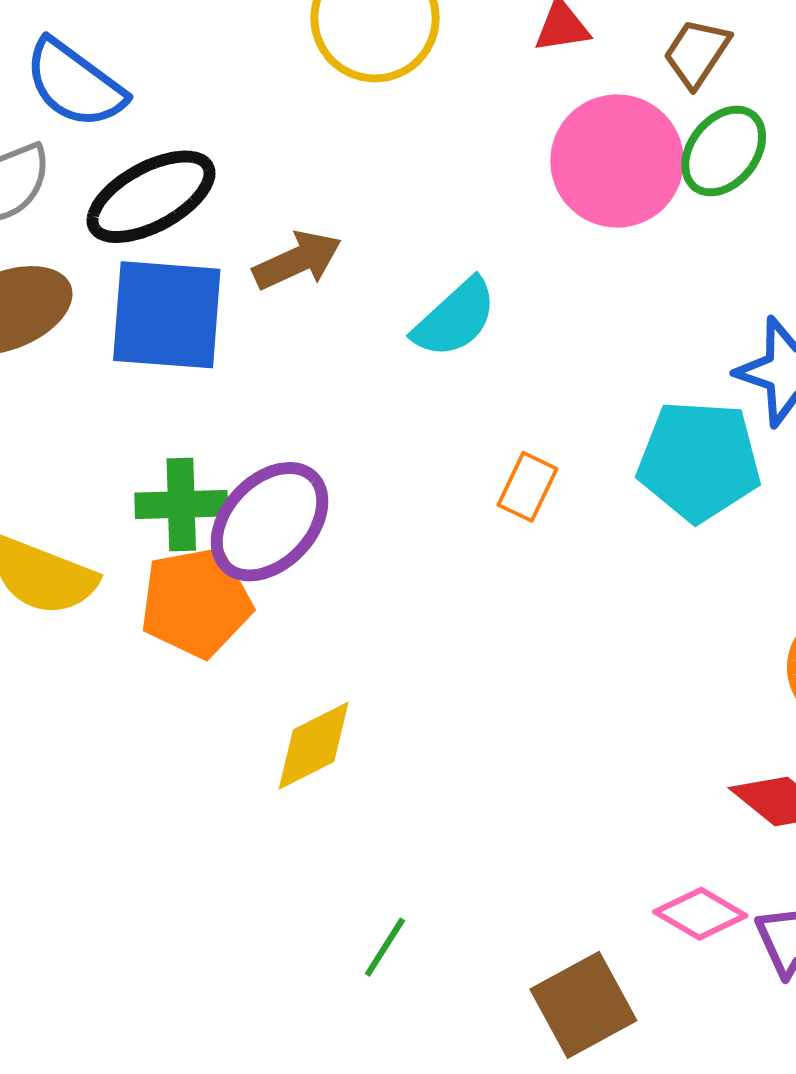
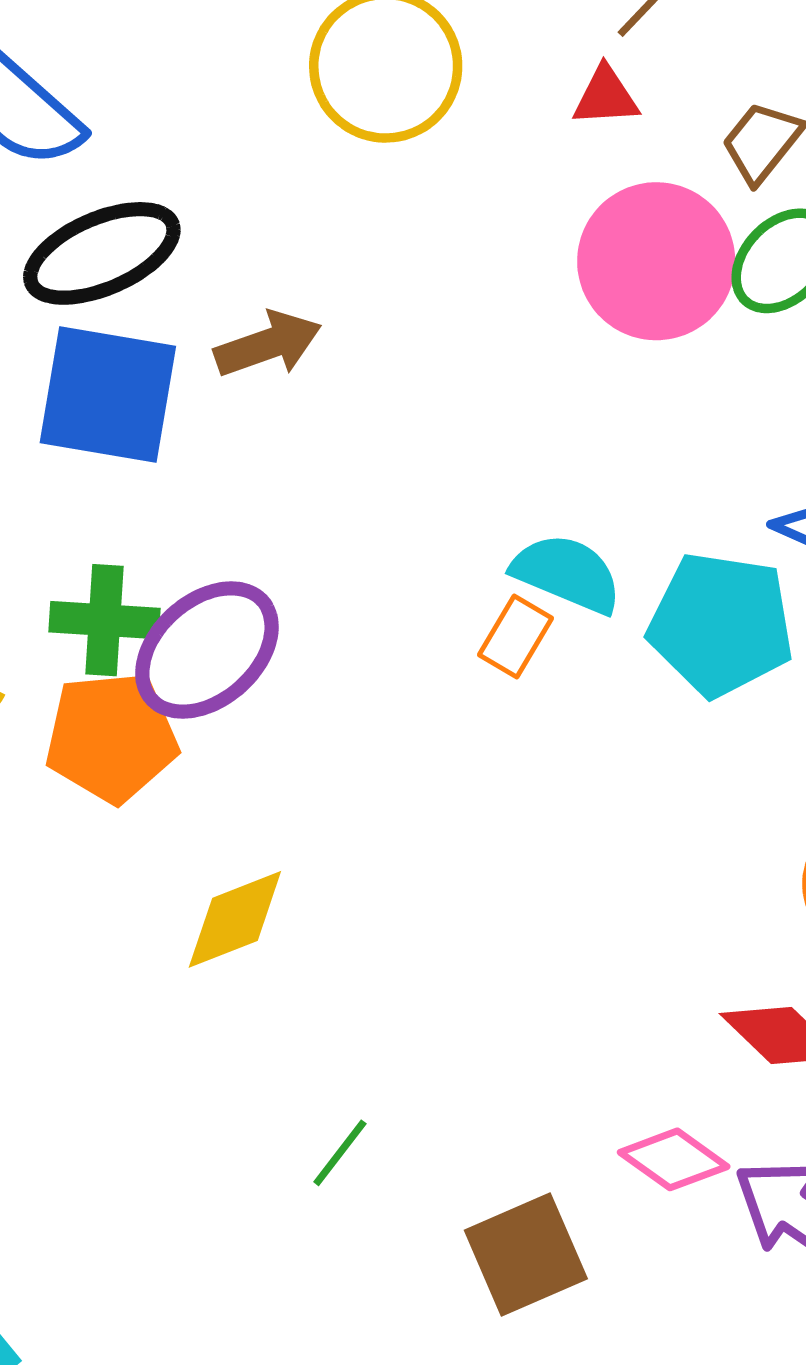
cyan semicircle: (455, 318) -> (567, 573), moved, turned -120
green line: (385, 947) -> (340, 1153), moved

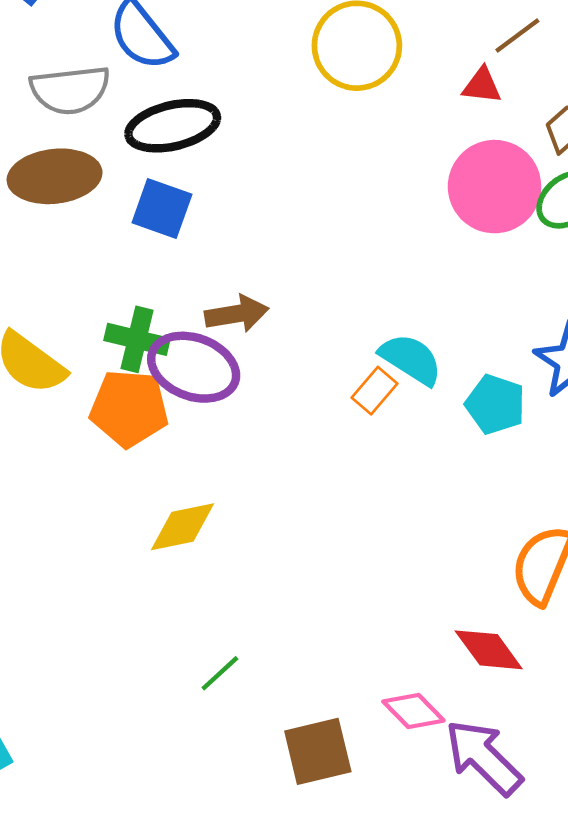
brown arrow: (268, 344) -> (237, 314), moved
blue square: (108, 395) -> (162, 208), size x0.7
cyan pentagon: (721, 624) -> (495, 404), size x0.7
purple ellipse: (207, 650) -> (194, 367), turned 52

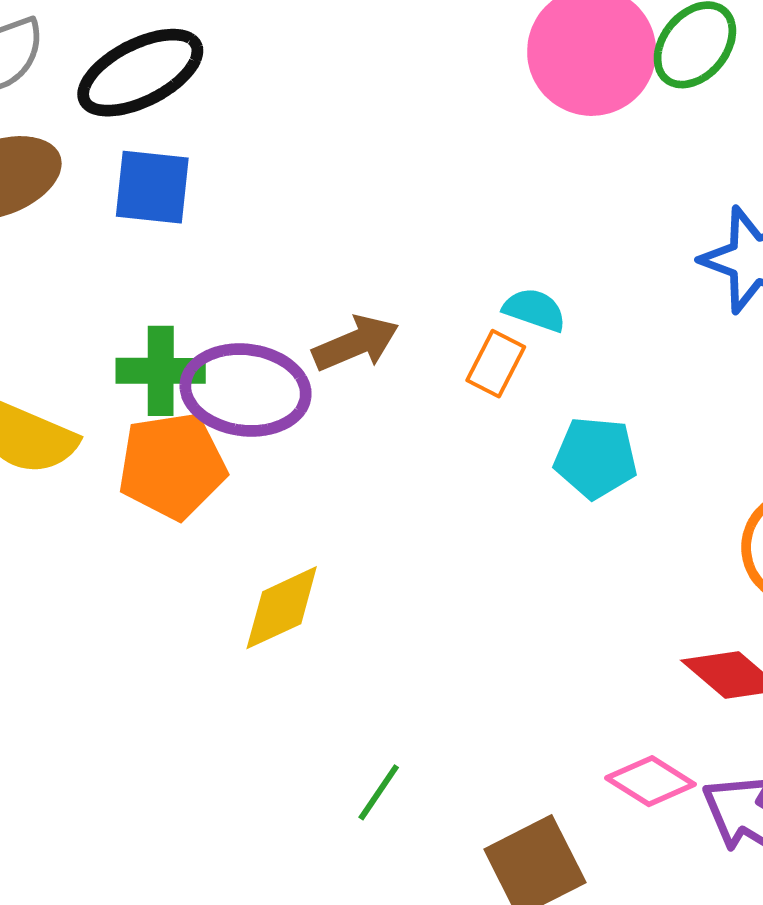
brown arrow: (237, 314) -> (356, 343), moved
cyan semicircle: (411, 359) -> (534, 310), size x0.7
cyan pentagon: (495, 404) -> (596, 458), moved

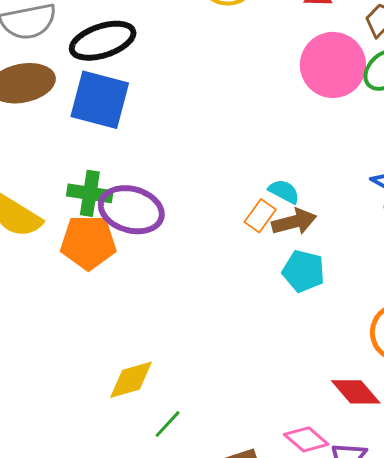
blue square: (152, 187) -> (100, 100), size x1.4
brown arrow: (356, 343) -> (294, 222), moved
yellow diamond: (282, 608) -> (131, 380), moved

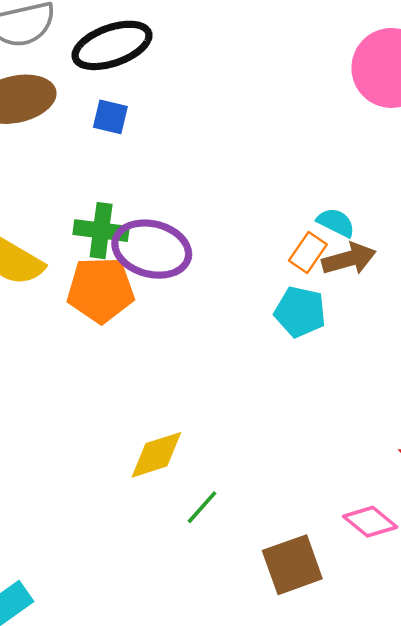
blue square: (100, 100) -> (110, 117), size x0.5
cyan pentagon: (303, 271) -> (300, 312), moved

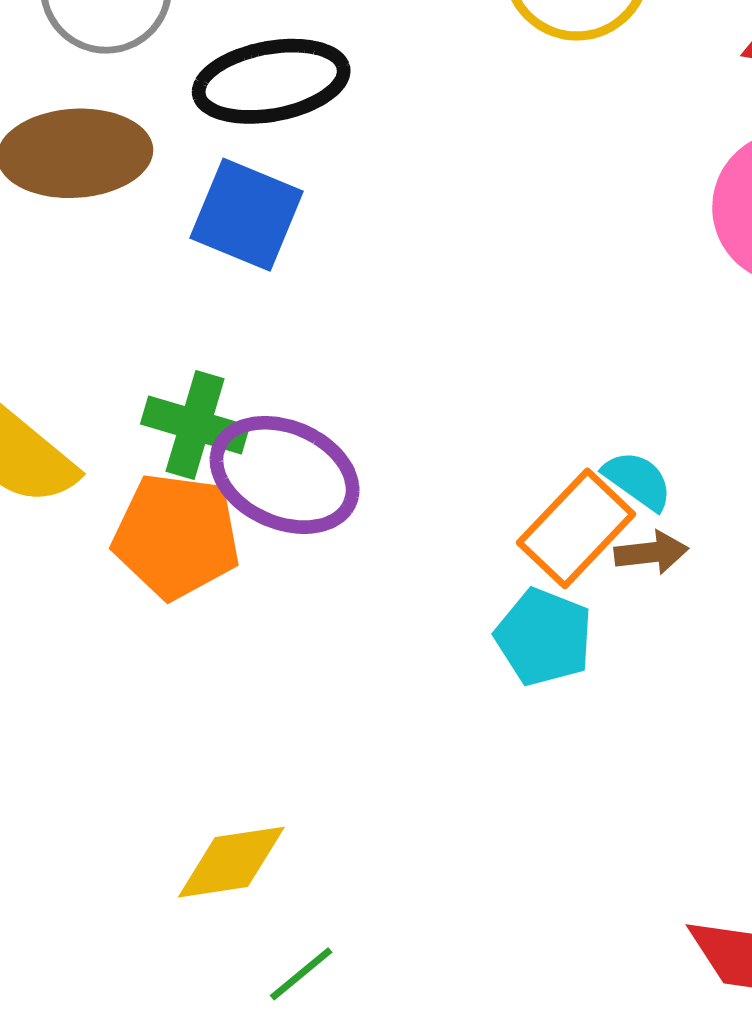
blue square: (110, 117) -> (247, 215), size x1.6
orange rectangle: (308, 253) -> (576, 528), size x1.5
brown arrow: (349, 259) -> (651, 553), size x0.7

